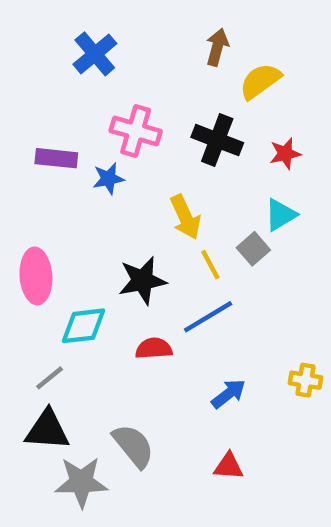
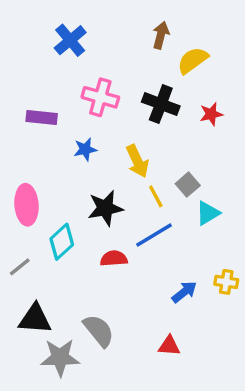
blue star: (108, 179) -> (85, 149), moved
cyan triangle: (281, 215) -> (208, 213), moved
cyan diamond: (84, 326) -> (62, 242), turned -36
gray line: (50, 378) -> (20, 267), moved
blue arrow: (229, 394) -> (184, 292), moved

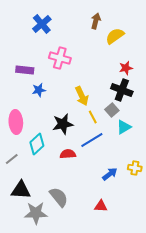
black cross: (161, 104) -> (122, 90), moved
blue star: (85, 149) -> (39, 90), moved

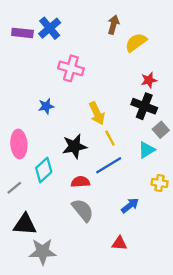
purple rectangle: (25, 70) -> (22, 33), moved
gray square: (112, 110) -> (161, 130), moved
yellow cross: (135, 168) -> (160, 183), moved
gray semicircle: (59, 197) -> (83, 210), moved

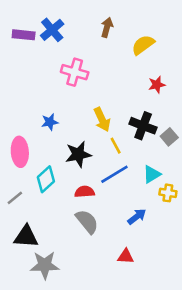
brown arrow: (113, 25) -> (107, 27), moved
blue star: (46, 106) -> (50, 122), moved
black cross: (144, 106) -> (143, 126), moved
cyan triangle: (147, 150) -> (152, 174), moved

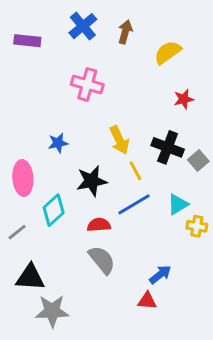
blue cross: (52, 30) -> (83, 26), moved
blue arrow: (137, 217) -> (160, 274), moved

